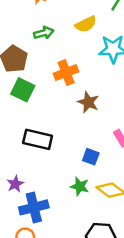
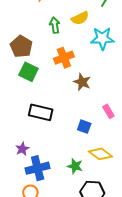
green arrow: (44, 33) -> (55, 25), moved, turned -84
green star: (80, 186) -> (75, 166), moved

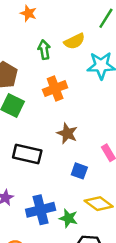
brown star: (82, 82) -> (67, 133), moved
blue cross: (38, 168) -> (41, 210), moved

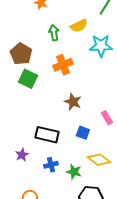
black rectangle: (27, 154) -> (47, 135), moved
blue cross: (41, 210) -> (51, 165), size x0.6

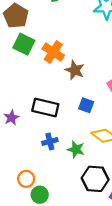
orange cross: (63, 65) -> (53, 52), moved, turned -36
purple star: (22, 155) -> (11, 118), moved

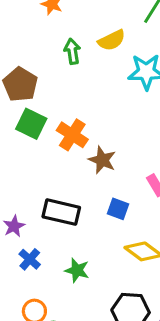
blue cross: (50, 141) -> (30, 259), moved, turned -35
green star: (76, 149) -> (77, 270), moved

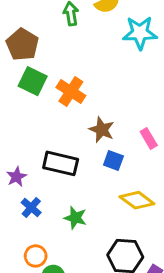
brown star: (102, 160) -> (102, 130), moved

